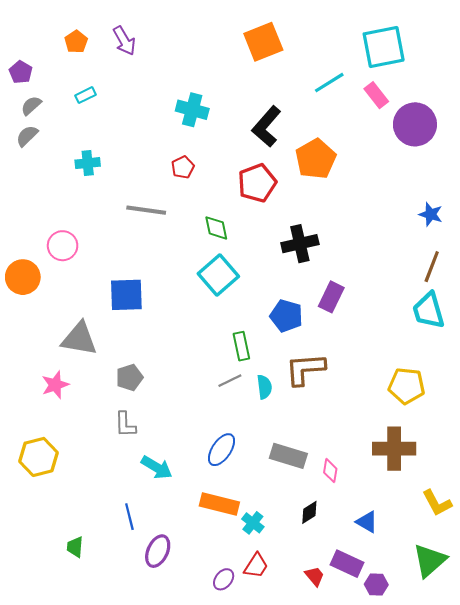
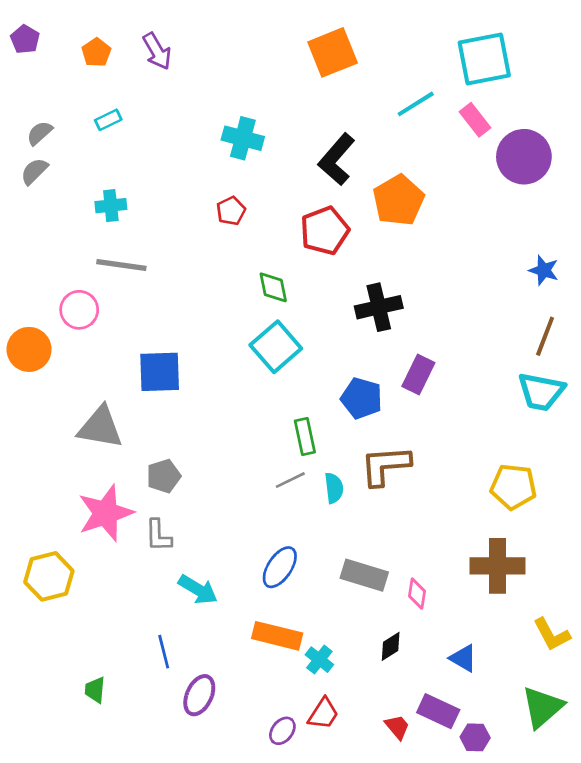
purple pentagon: (21, 72) -> (25, 39), moved
gray line: (146, 210) -> (121, 265), moved
cyan trapezoid: (429, 311) -> (541, 392), turned -63
pink star: (55, 385) -> (106, 513), moved, size x1.6

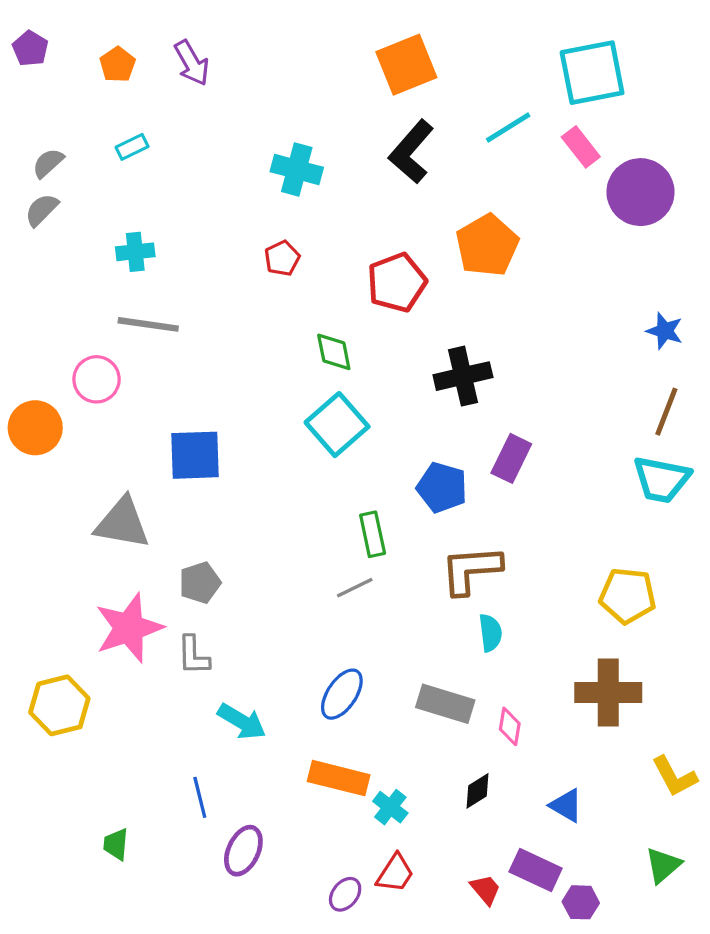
black L-shape: (337, 159) -> (411, 152), moved
cyan semicircle: (334, 488) -> (490, 633), moved
green triangle: (542, 707) -> (663, 865), size x0.7

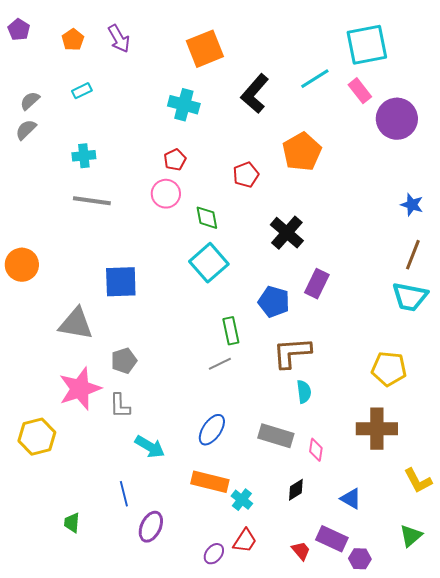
orange square: (406, 65) -> (205, 49), moved
red pentagon: (397, 282) -> (246, 175), size x0.7
black cross: (463, 376) -> (287, 233), turned -36
pink circle: (97, 379) -> (166, 194), moved

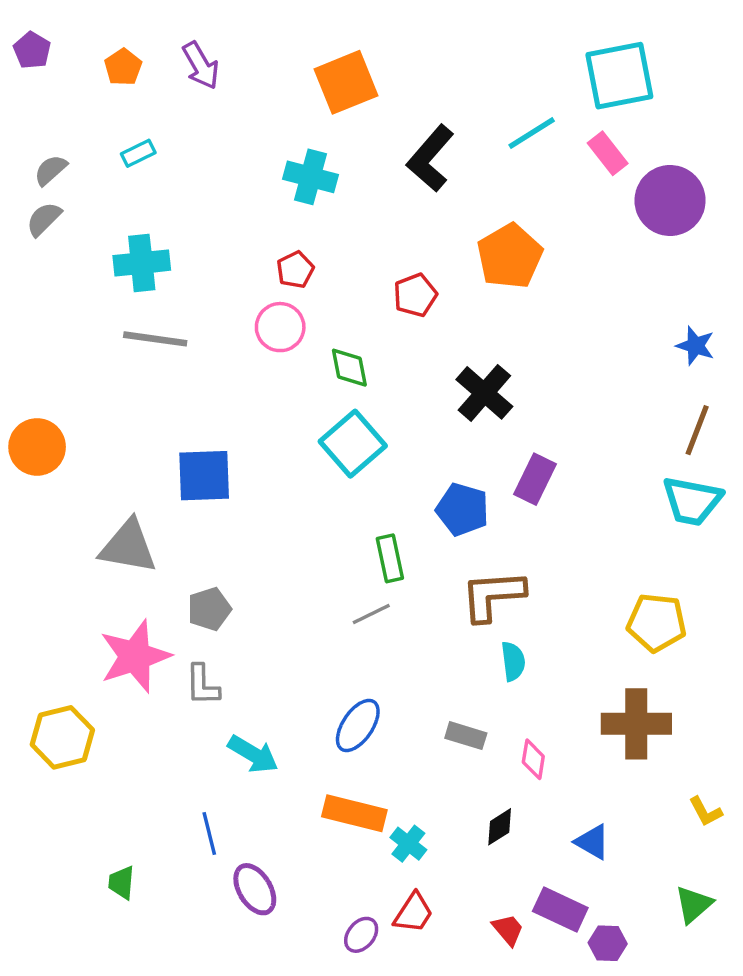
cyan cross: (84, 156) -> (142, 263), size x1.4
gray rectangle: (276, 436) -> (466, 736), size x0.7
yellow L-shape: (418, 481) -> (706, 812), size x0.7
purple ellipse: (151, 527) -> (255, 889), turned -56

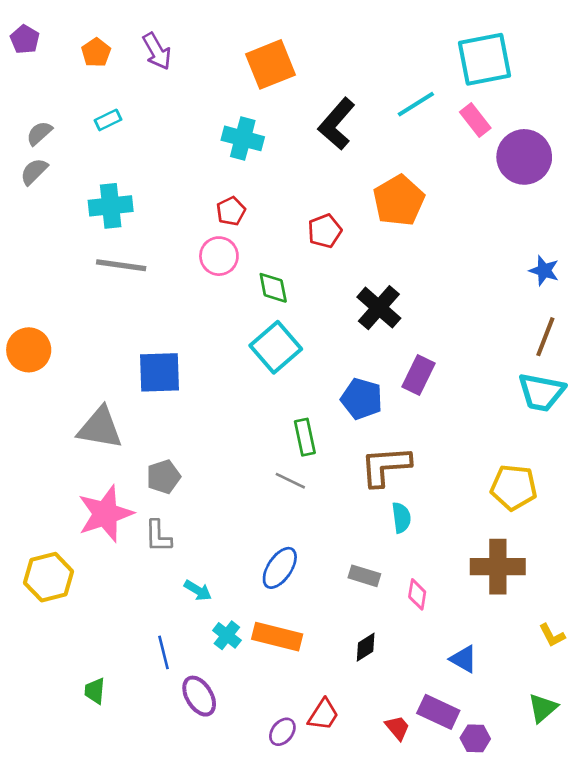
gray line: (371, 614) -> (290, 481), turned 52
cyan arrow: (253, 754) -> (198, 590), size x0.7
black diamond: (500, 827) -> (366, 647), moved
cyan cross: (408, 844) -> (227, 635), moved

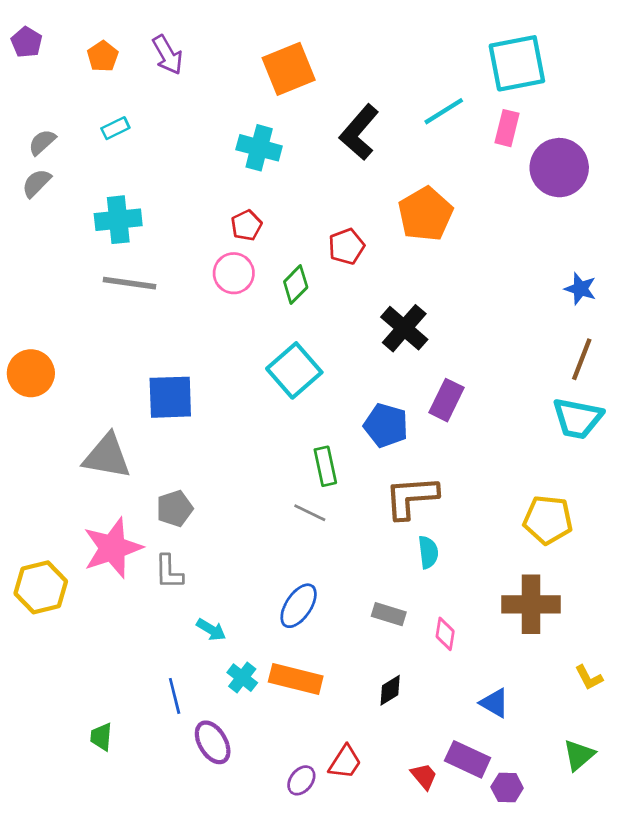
pink rectangle: (475, 120) -> (507, 128), turned 52
green diamond: (273, 288) -> (296, 284), moved, turned 56
yellow hexagon: (49, 577) -> (41, 587), moved

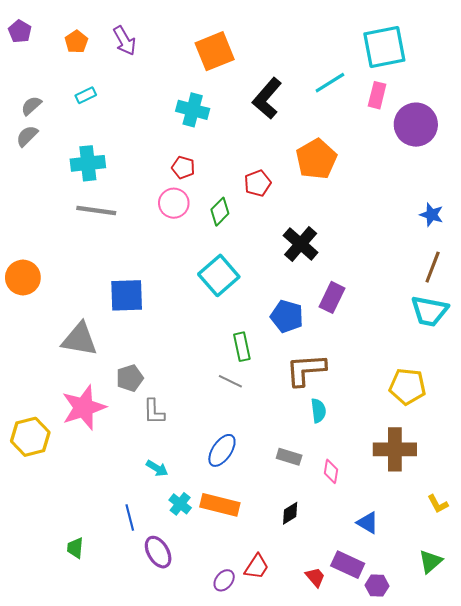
red pentagon: (246, 225) -> (183, 168), turned -30
gray L-shape: (169, 572) -> (154, 412), moved

